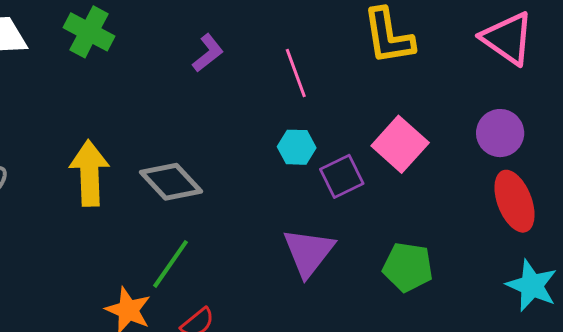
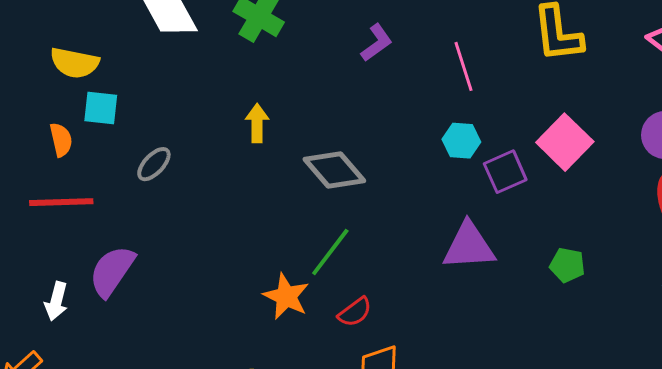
yellow arrow: (89, 173) -> (257, 123), moved, size x0.6
purple triangle: (309, 252) -> (469, 246), turned 46
green pentagon: (408, 267) -> (567, 265), size x0.7

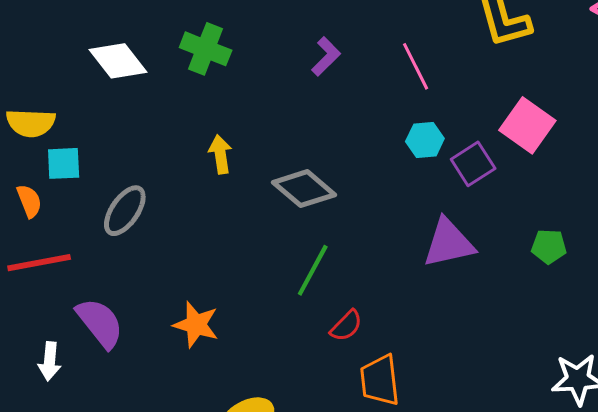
gray ellipse: (154, 164) -> (125, 211), size x1.4
purple semicircle: (112, 271) -> (100, 323), turned 116
orange star: (286, 296) -> (196, 325), moved

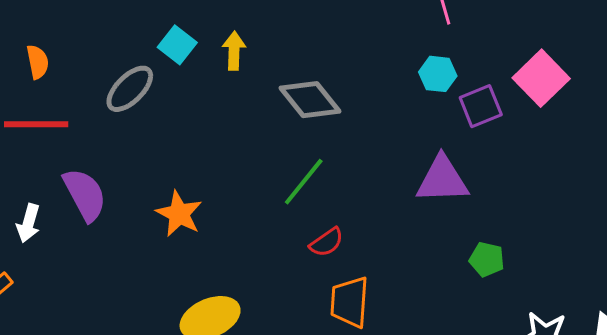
cyan square: (64, 163) -> (177, 45), moved, turned 30
green pentagon: (549, 246) -> (487, 259), moved

